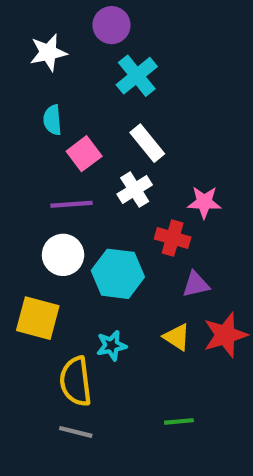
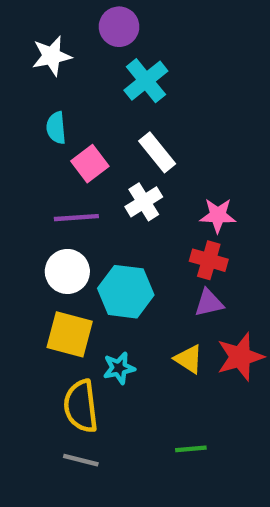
red cross: (173, 238) -> (209, 260), moved
yellow square: (38, 318) -> (70, 334), moved

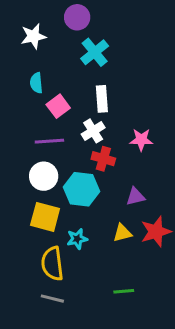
white rectangle: (157, 152) -> (102, 99), turned 35
red cross: (209, 260) -> (103, 159), moved
yellow triangle: (189, 359) -> (122, 233), turned -48

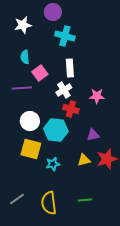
cyan cross: (95, 52) -> (65, 36), turned -36
purple line: (49, 141) -> (22, 88), moved
yellow semicircle: (52, 264) -> (49, 203), moved
gray line: (52, 299) -> (17, 199), moved, turned -49

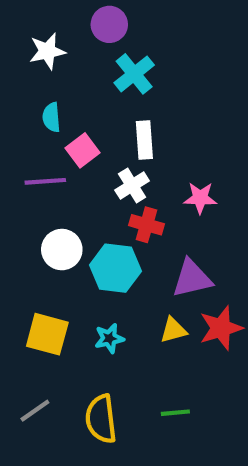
cyan cross: (65, 36) -> (134, 74), turned 36
purple triangle: (93, 135) -> (192, 278), size x1.5
yellow square: (31, 149) -> (47, 334), moved

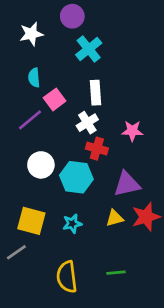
purple line: (45, 181) -> (30, 120), turned -36
gray line: (35, 411) -> (16, 252), moved

